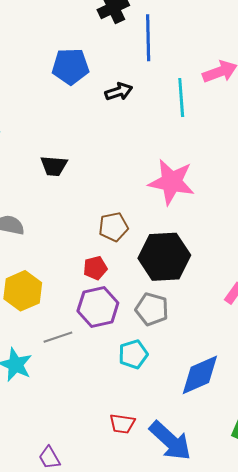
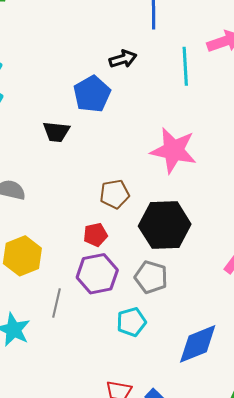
blue pentagon: (71, 66) -> (92, 94), moved, turned -30
gray line: (58, 337) -> (57, 303), turned -60

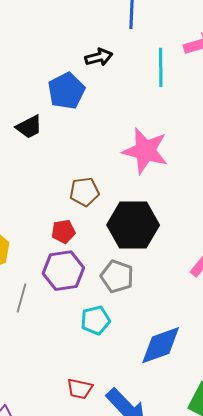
black trapezoid: (56, 132) -> (29, 127), turned -36

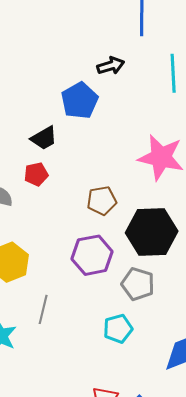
red pentagon: (63, 231) -> (36, 174), moved
purple hexagon: (63, 271) -> (92, 255), moved

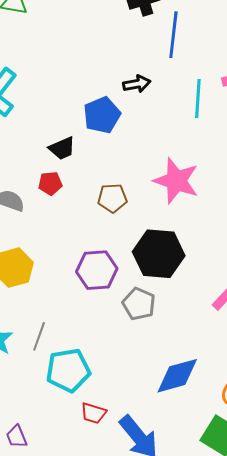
brown pentagon: (102, 201) -> (112, 198), moved
gray line: (43, 309) -> (39, 336), moved
cyan pentagon: (118, 329) -> (68, 370), moved, size x1.5

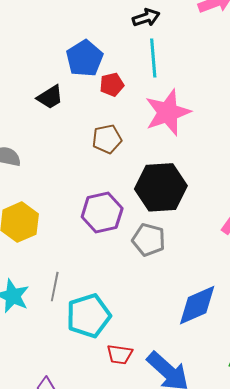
black arrow: (137, 84) -> (146, 18), moved
cyan line: (198, 99) -> (153, 58), moved
pink star: (176, 181) -> (168, 112), turned -30
red pentagon: (50, 183) -> (112, 85), moved

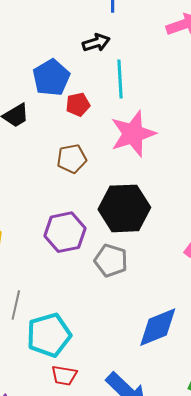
black arrow: (146, 18) -> (96, 43), moved
red trapezoid: (120, 354) -> (64, 375), moved

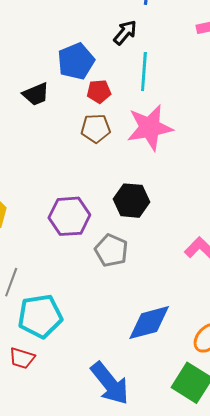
black arrow: (96, 43) -> (125, 32), turned -40
brown pentagon: (72, 159) -> (96, 128), moved
black hexagon: (124, 208) -> (131, 201), size x0.7
red trapezoid: (64, 375) -> (22, 358), moved

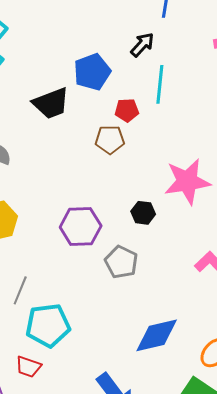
red pentagon: (99, 91) -> (127, 110), moved
black trapezoid: (36, 94) -> (51, 103), size x1.4
pink star: (150, 128) -> (187, 181), moved
black hexagon: (131, 201) -> (143, 213), size x0.7

